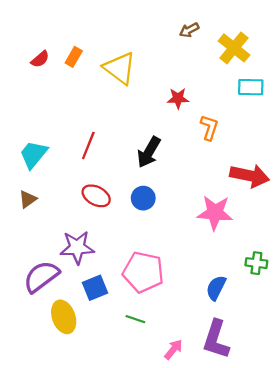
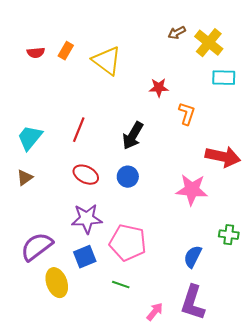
brown arrow: (189, 30) -> (177, 33), moved
red semicircle: (40, 59) -> (36, 53), turned 36
purple star: (77, 247) -> (87, 219), moved

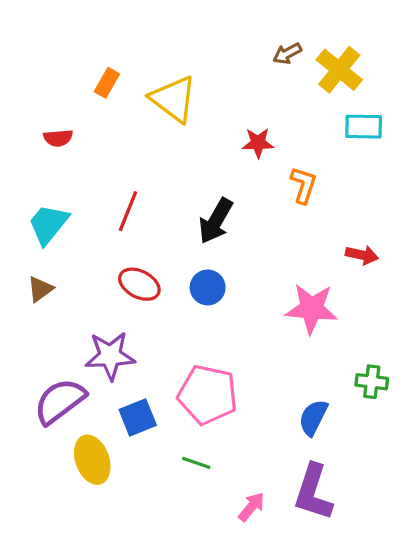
red semicircle: (36, 53) -> (58, 138), moved
red arrow: (223, 157) -> (362, 255), size x0.6
purple star: (87, 219) -> (110, 356), moved

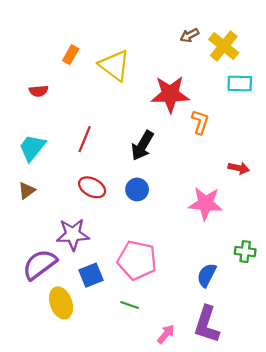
red star: (258, 143) -> (170, 94), size x1.8

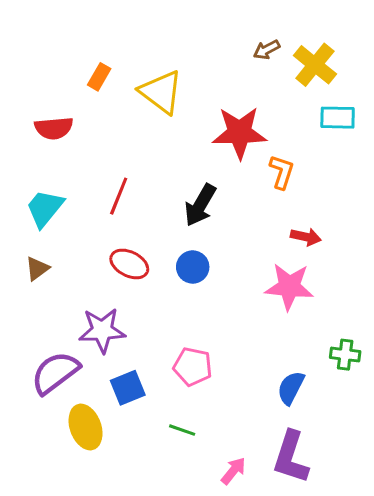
red semicircle: (39, 91) -> (54, 128), size x1.4
red arrow: (239, 168) -> (306, 237), moved
pink pentagon: (137, 260) -> (193, 367), size x0.7

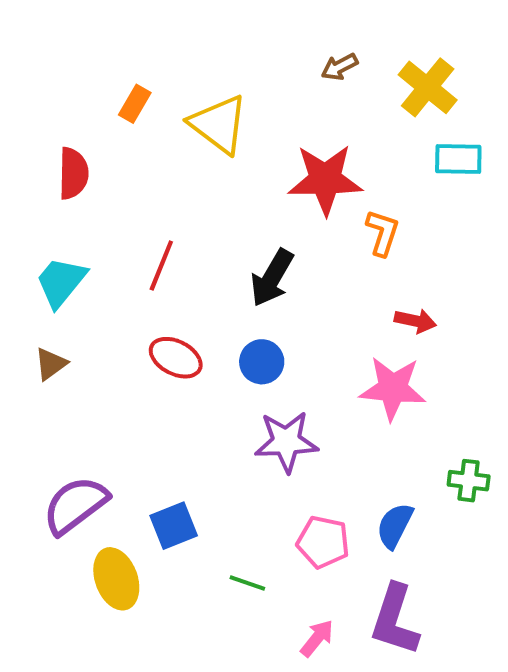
brown arrow: (267, 50) -> (340, 67), moved
red semicircle: (54, 128) -> (73, 173), turned -84
purple star: (102, 330) -> (286, 442), moved
pink pentagon: (193, 367) -> (323, 542), moved

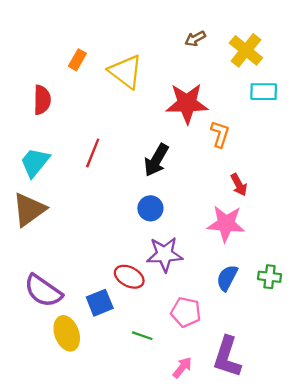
red arrow: (415, 321) -> (239, 185), turned 50
red ellipse: (176, 358) -> (129, 277), moved
brown triangle: (51, 364) -> (29, 210), size x1.8
purple semicircle: (75, 505) -> (43, 291), turned -108
blue semicircle: (395, 526) -> (227, 278), moved

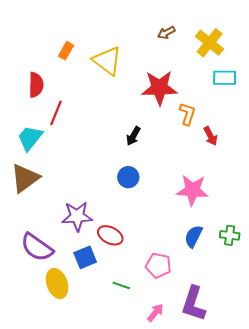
red line: (93, 153) -> (56, 113), moved
black arrow: (156, 160) -> (133, 136), size x0.7
red arrow: (239, 185) -> (211, 136), moved
purple star: (165, 254) -> (77, 216), moved

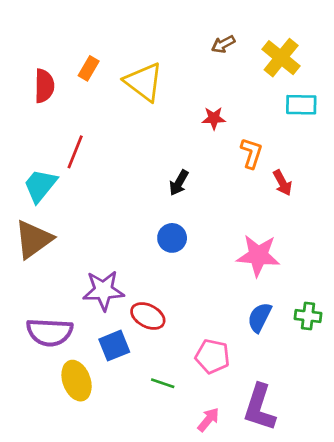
red semicircle: (36, 85) -> (44, 86), moved
red star: (159, 88) -> (214, 118), size x0.5
purple semicircle: (37, 247) -> (50, 332), turned -32

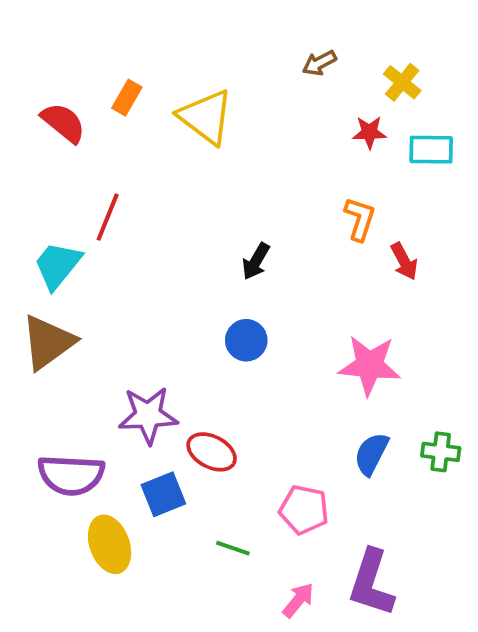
yellow cross: (281, 58) -> (402, 82), size x0.7
red semicircle: (44, 86) -> (63, 123), turned -52
red star: (214, 118) -> (369, 132), moved

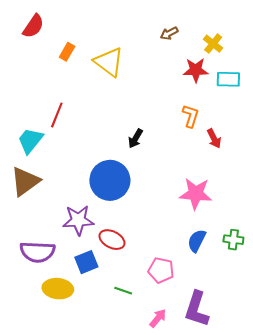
red semicircle: (63, 123) -> (33, 26), moved, turned 85
red star: (369, 132) -> (196, 70), size x1.4
blue circle: (246, 340) -> (110, 180), moved, size x1.8
yellow ellipse: (110, 544) -> (58, 289), turned -64

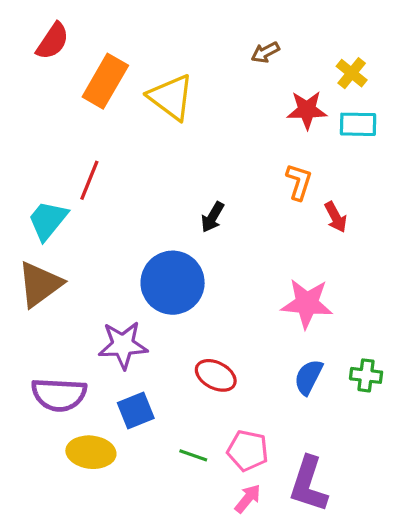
yellow cross: (213, 44) -> (352, 73), moved
orange rectangle: (67, 52) -> (105, 81), size x1.8
red ellipse: (112, 240) -> (216, 375), moved
pink pentagon: (161, 270) -> (248, 451), moved

